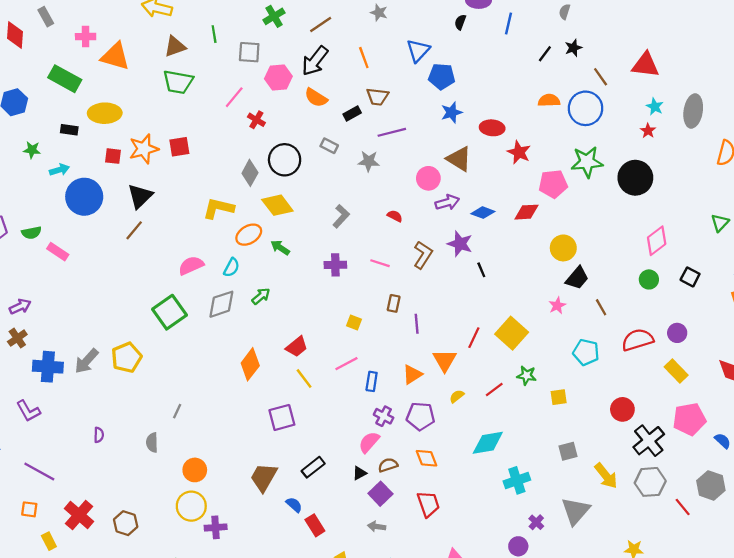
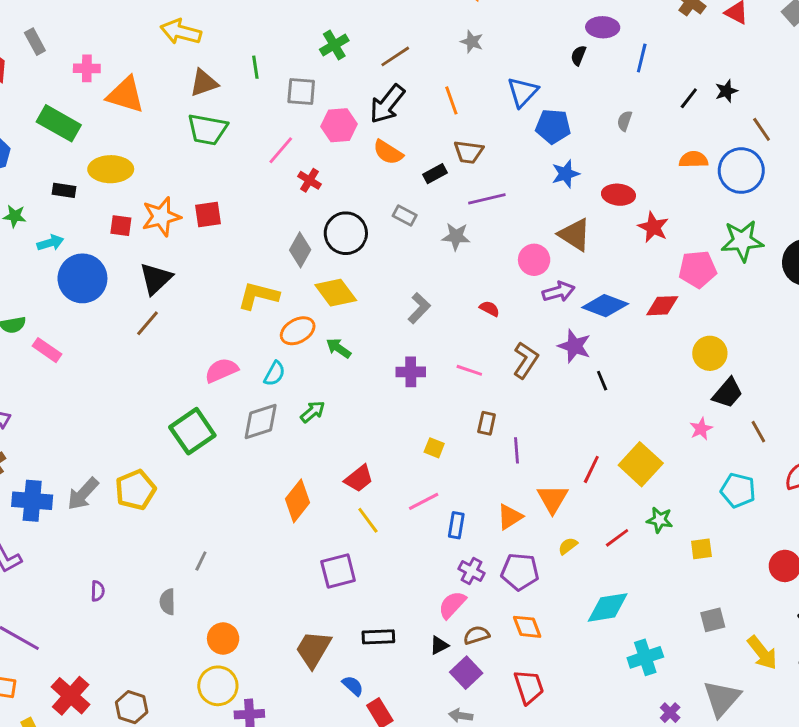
gray semicircle: (565, 12) -> (625, 121), moved
blue diamond: (483, 213) -> (605, 306), size x1.4
black rectangle: (313, 467) -> (378, 637), turned 35

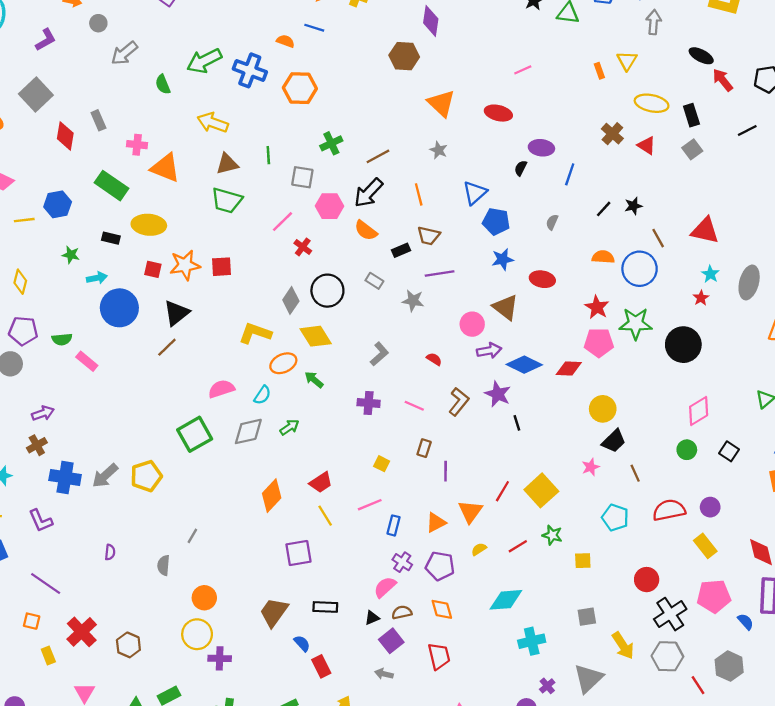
red star: (653, 227) -> (597, 307), moved

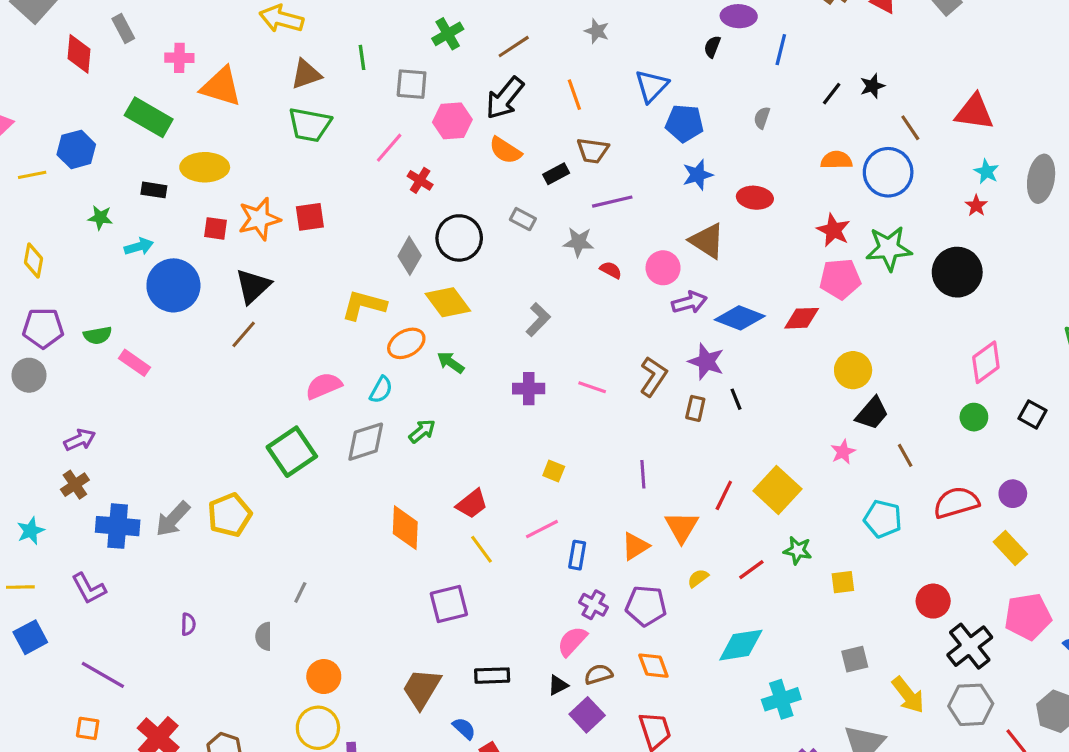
red semicircle: (434, 359) -> (611, 270), moved
brown rectangle: (424, 448) -> (695, 408), moved
orange diamond: (272, 496) -> (405, 528), turned -36

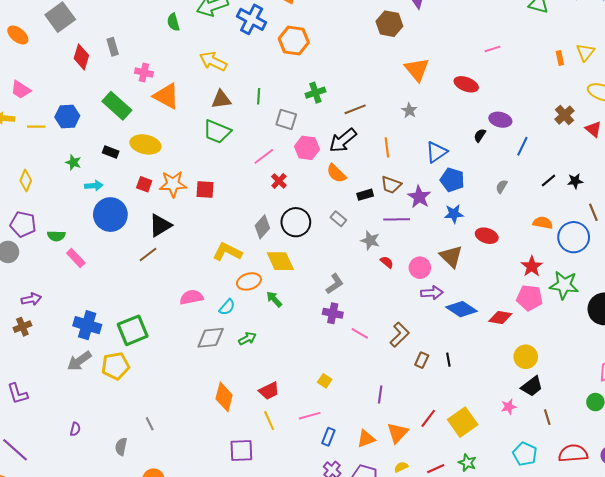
purple star: (706, 362) -> (419, 197), moved
purple cross: (529, 389) -> (333, 313), moved
green square: (292, 452) -> (133, 330), moved
blue cross: (118, 526) -> (87, 325), moved
gray line: (300, 592) -> (150, 424), turned -64

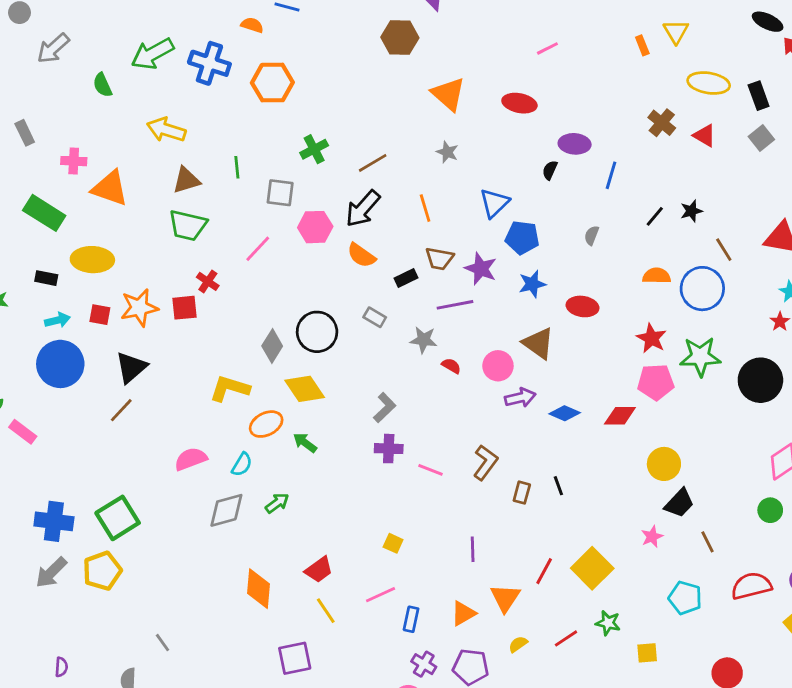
red cross: (279, 181) -> (208, 281), moved
cyan arrow: (94, 186) -> (57, 320), moved
blue diamond: (461, 309) -> (565, 413), size x0.7

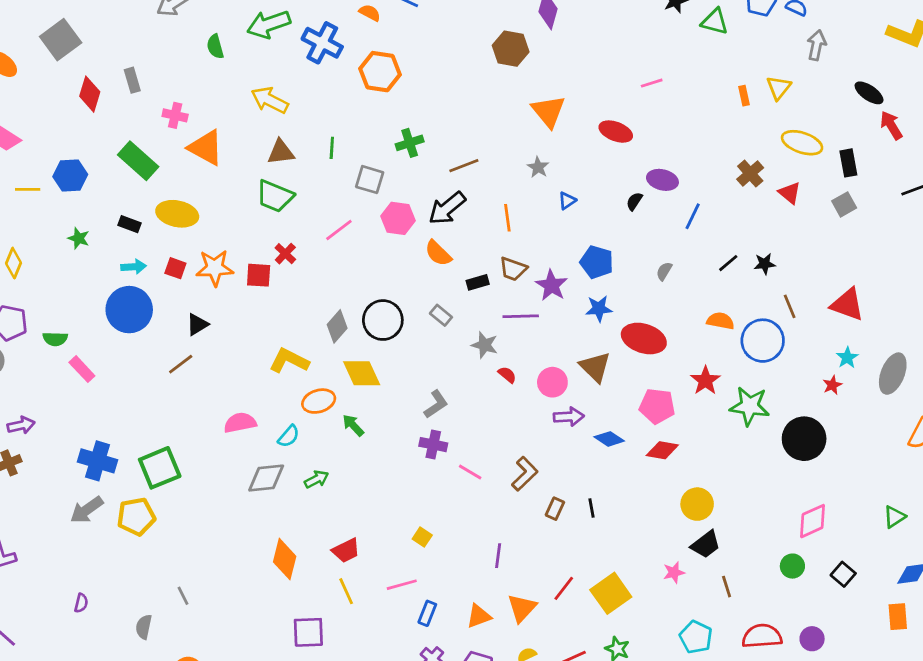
blue triangle: (494, 203) -> (567, 201), moved, size x0.6
red ellipse: (583, 306) -> (644, 339), size x1.4
black triangle: (131, 367) -> (197, 324), size x0.7
pink pentagon: (656, 382) -> (657, 406), moved

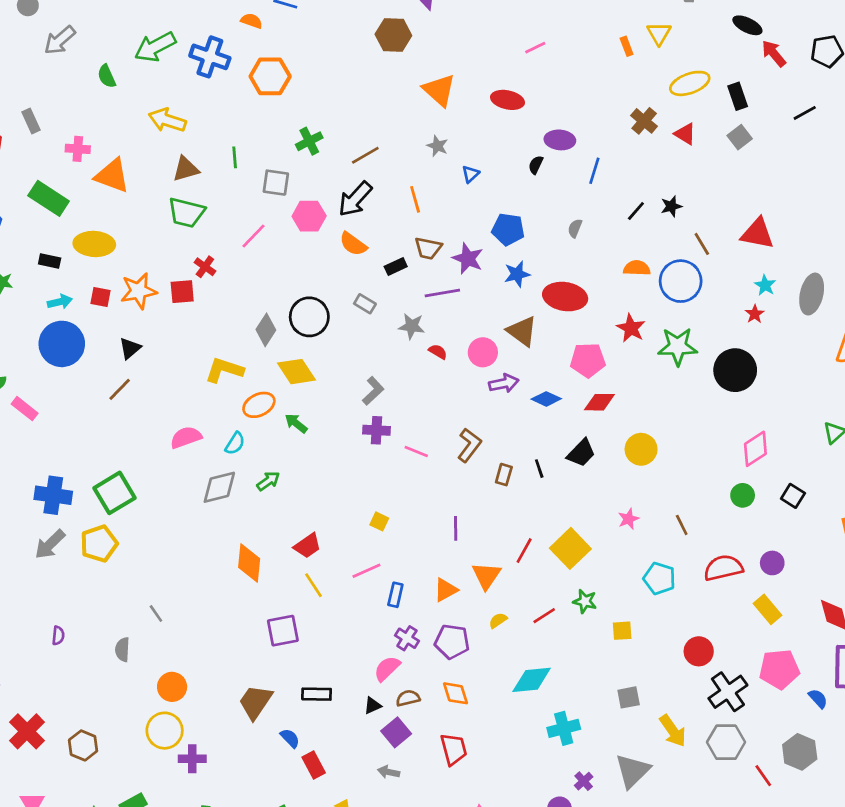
yellow ellipse: (802, 143) -> (690, 83), turned -30
black trapezoid: (706, 544) -> (581, 453), moved

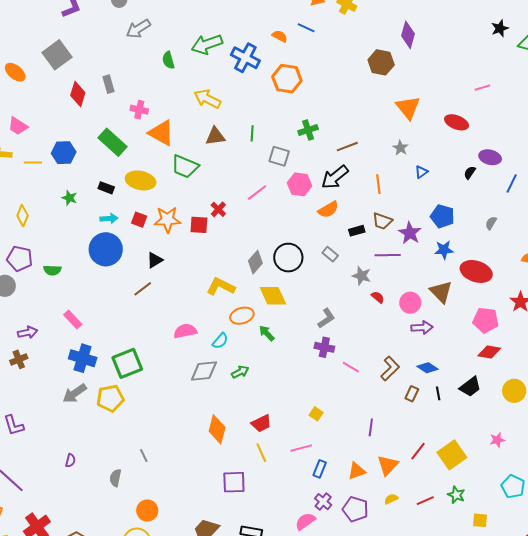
green trapezoid: (186, 213) -> (185, 166), moved
orange semicircle: (353, 244) -> (328, 210), turned -75
blue diamond: (546, 399) -> (428, 368), moved
pink rectangle: (25, 409) -> (73, 319), moved

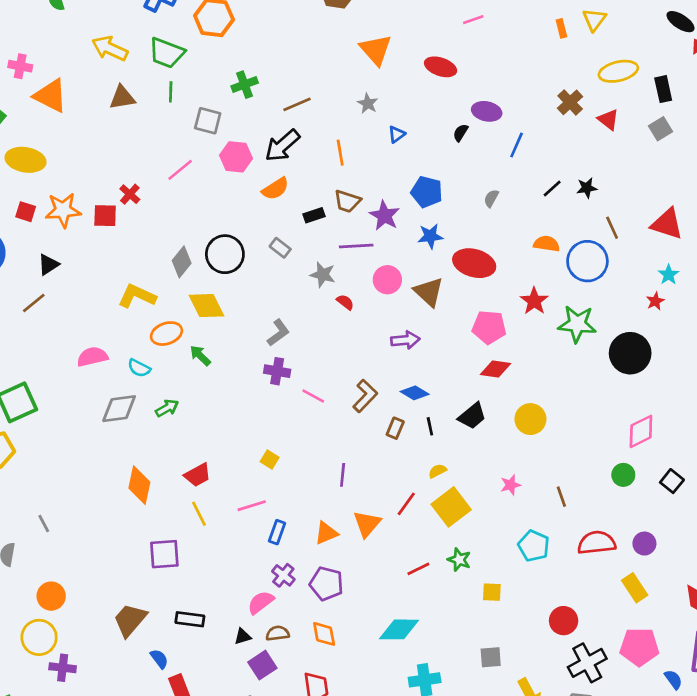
green trapezoid: (185, 166) -> (167, 53), moved
pink circle: (410, 303) -> (387, 280), moved
cyan semicircle: (220, 341) -> (139, 368), turned 78
yellow semicircle: (391, 499) -> (437, 471), moved

